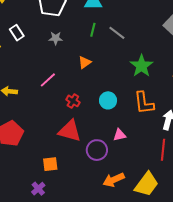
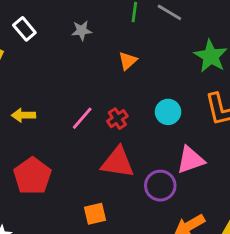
pink line: (48, 80) -> (82, 118), moved
red cross: (73, 101) -> (117, 119), turned 32
pink triangle: (120, 135) -> (191, 160), size x1.5

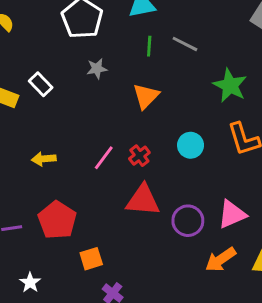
white rectangle: (24, 29) -> (41, 84), moved
orange triangle: (128, 61) -> (146, 96), size x1.4
pink triangle: (191, 160) -> (232, 214), moved
orange square: (95, 214) -> (91, 259), moved

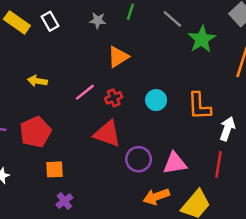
green line: (149, 46) -> (130, 12), moved
green star: (230, 86) -> (202, 39), moved
orange triangle: (146, 96) -> (118, 57), moved

